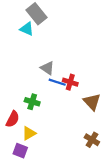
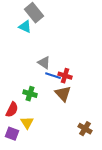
brown triangle: (92, 102) -> (63, 94), moved
yellow triangle: (29, 133) -> (27, 123), turned -32
purple square: (20, 151) -> (12, 134), moved

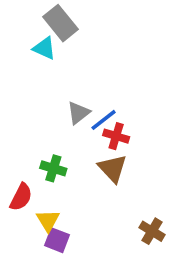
gray triangle: (44, 63) -> (78, 113), turned 48
blue line: (53, 76) -> (104, 120), moved, turned -56
purple square: (12, 134) -> (57, 240), moved

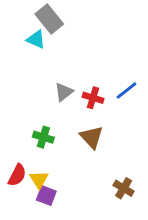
blue line: (104, 120) -> (127, 90), moved
red cross: (116, 136) -> (93, 98), moved
red semicircle: (21, 197) -> (17, 175), moved

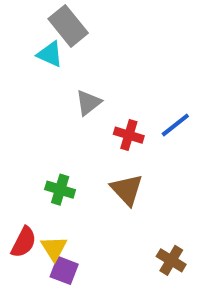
gray triangle: (64, 92) -> (88, 103), moved

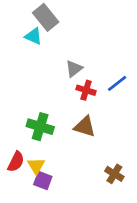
gray triangle: (88, 103) -> (74, 69), moved
green cross: (60, 190) -> (40, 127), size x1.4
brown triangle: (127, 190) -> (85, 127), turned -30

